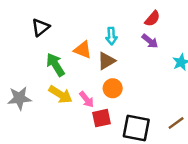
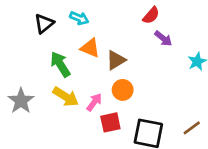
red semicircle: (152, 19) -> (151, 15), moved
cyan arrow: (111, 36) -> (79, 18), moved, turned -63
gray star: (19, 98) -> (21, 101), turned -30
pink arrow: (87, 99) -> (94, 102), turned -105

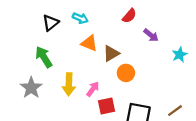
red semicircle: (151, 15) -> (129, 16), moved
green arrow: (60, 64) -> (44, 57), moved
orange circle: (123, 90) -> (126, 73), moved
yellow arrow: (66, 97) -> (69, 84), turned 60

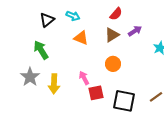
purple arrow: (151, 35) -> (135, 31), turned -72
brown triangle: (111, 54) -> (112, 35), moved
yellow arrow: (69, 84) -> (54, 84), moved
pink arrow: (93, 89) -> (84, 78), turned -64

